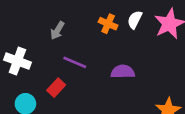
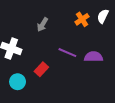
orange cross: (108, 24) -> (82, 19), turned 32
purple line: (75, 62) -> (67, 53), moved

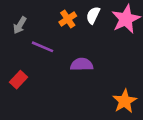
purple line: (67, 53) -> (43, 47), moved

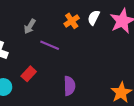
purple semicircle: (82, 64) -> (69, 86), moved, turned 90

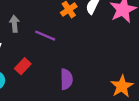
gray arrow: (30, 26) -> (14, 24), moved, turned 144

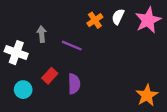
purple semicircle: (66, 79) -> (74, 84), moved

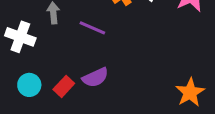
red rectangle: (50, 76) -> (64, 86), moved
purple semicircle: (74, 84) -> (95, 77), turned 66

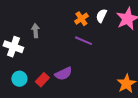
purple line: (92, 28) -> (83, 41), moved

